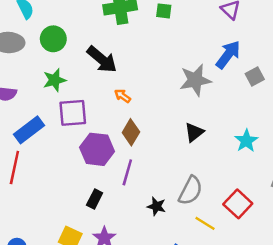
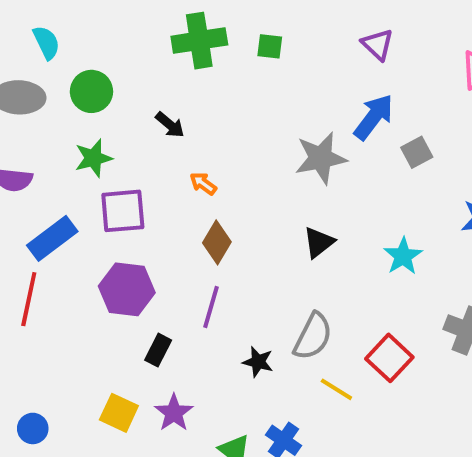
black arrow: (102, 59) -> (170, 125), size x0.6
purple hexagon: (97, 149) -> (127, 289), moved

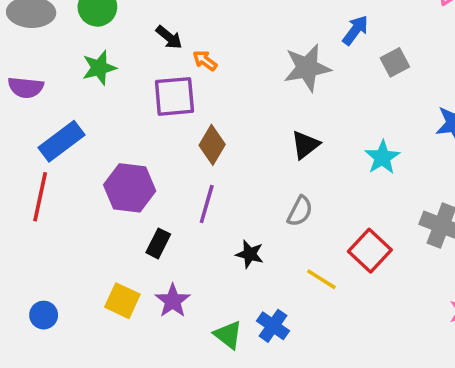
blue arrow: (374, 117) -> (355, 30), size x0.7
orange arrow: (203, 184) -> (205, 61), moved
purple square: (123, 211) -> (174, 96), moved
gray semicircle: (313, 336) -> (300, 211), moved, size x0.7

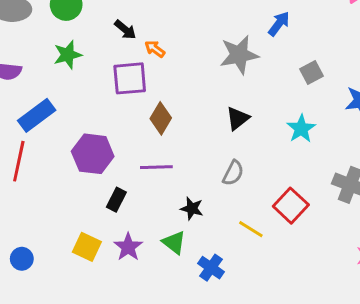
gray square: (395, 62) -> (312, 73), moved
purple line: (207, 204) -> (156, 167), turned 72
green triangle: (228, 335) -> (174, 242), moved

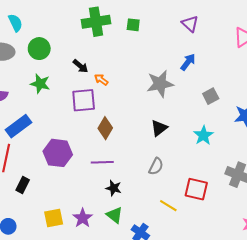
green star: (68, 55) -> (40, 84), turned 30
black rectangle: (116, 200) -> (23, 185), moved
red square: (291, 206) -> (196, 189), turned -30
black star: (192, 208) -> (114, 188), moved
yellow square: (87, 247) -> (54, 218), turned -36

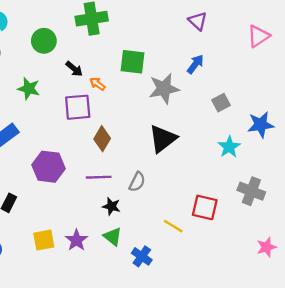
green square: (133, 25) -> (132, 62), moved, size x1.6
green circle: (39, 49) -> (44, 41), moved
black triangle: (159, 128) -> (163, 139), size x1.5
cyan star: (203, 135) -> (229, 147), moved
gray semicircle: (156, 166) -> (137, 182), moved

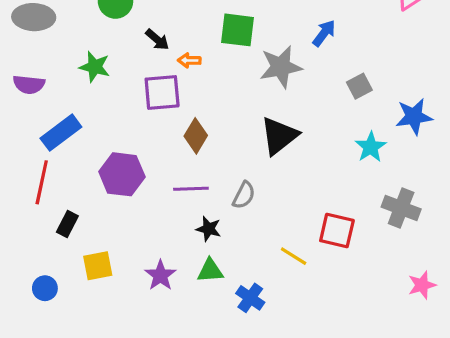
orange arrow: (97, 84) -> (189, 60), turned -35
green triangle: (113, 237) -> (210, 271), turned -42
yellow square: (44, 240) -> (98, 266), moved

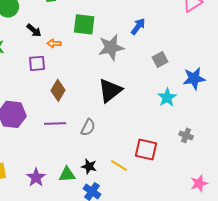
purple square: (162, 92) -> (37, 63), size x0.7
gray cross: (401, 208) -> (186, 135), size x0.6
black star: (209, 229) -> (89, 166), moved

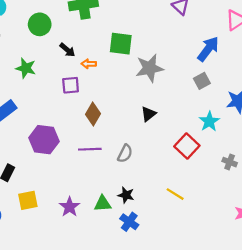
blue arrow: (138, 26) -> (208, 49), moved, size x1.4
black triangle: (110, 90) -> (148, 114), size x0.6
red square: (146, 149) -> (187, 146), moved, turned 30
yellow line: (119, 165) -> (175, 194), moved

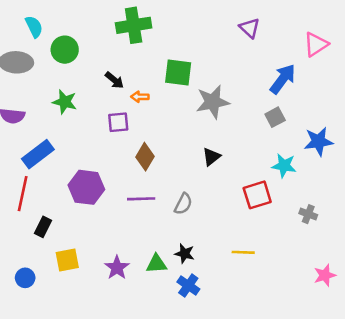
green circle: (40, 24) -> (65, 50), moved
cyan star: (209, 121) -> (284, 166), turned -30
red square: (187, 146) -> (257, 195), turned 30
yellow line: (175, 194) -> (243, 252), turned -30

